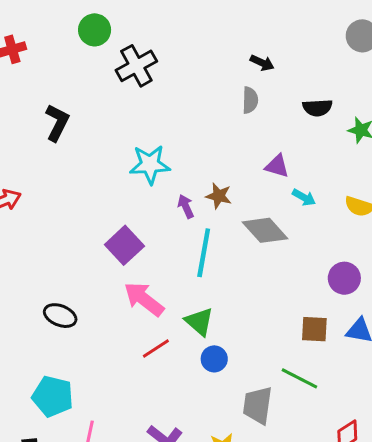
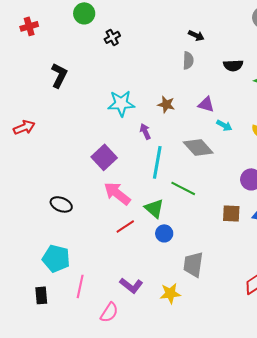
black cross: (136, 66) -> (112, 37), size x0.6
brown star: (219, 196) -> (166, 104), moved
green line: (299, 378) -> (183, 188), moved

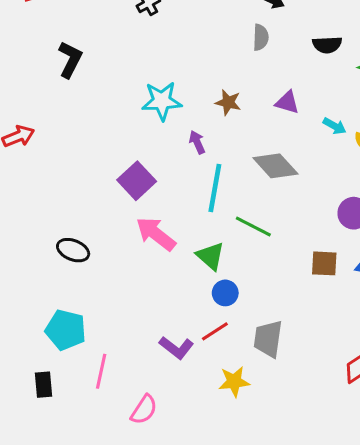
cyan arrow: (224, 125) -> (335, 126), moved
red line: (125, 226) -> (215, 331), moved
purple L-shape: (131, 285) -> (176, 348), moved

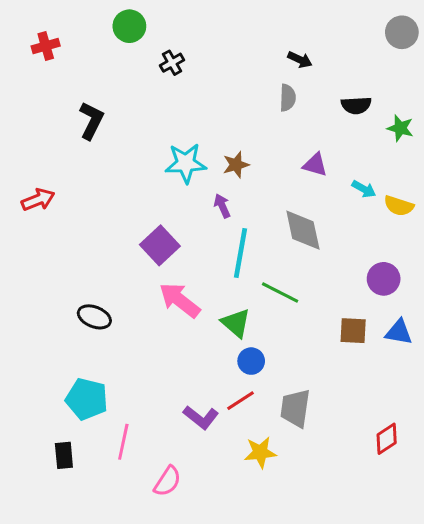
brown star: (228, 102) -> (236, 165), moved, turned -30
gray diamond: (275, 166) -> (303, 230), turned 30

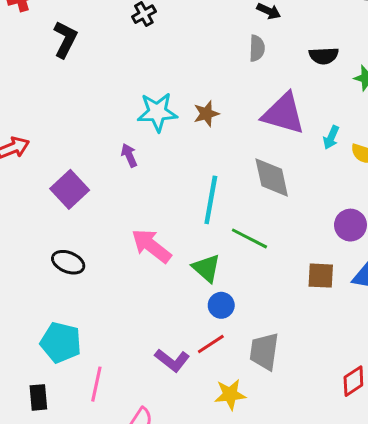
black L-shape: (91, 121) -> (65, 39), moved
purple triangle: (315, 165) -> (284, 114), size x1.8
cyan arrow: (364, 189) -> (331, 137), turned 85
purple arrow: (222, 206) -> (129, 155), moved
purple square: (160, 245) -> (70, 189), moved

